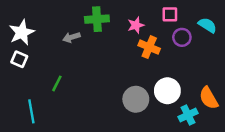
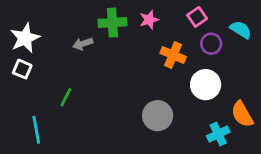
pink square: (170, 14) -> (197, 17), turned -35
pink star: (136, 25) -> (149, 20), moved
white circle: (167, 91) -> (206, 85), moved

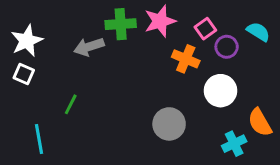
pink square: (197, 17) -> (205, 29), moved
pink star: (149, 20) -> (160, 21), size x1.5
gray arrow: (83, 44) -> (89, 47), size x1.4

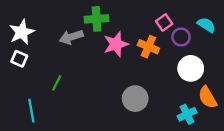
pink star: (160, 21) -> (116, 44), moved
white circle: (221, 91) -> (191, 68), moved

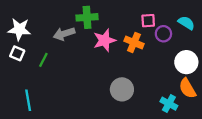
pink square: (164, 23) -> (148, 21), turned 32
white star: (22, 32) -> (19, 29), turned 30
white circle: (191, 68) -> (186, 62), moved
green line: (57, 83) -> (43, 60), moved
cyan cross: (187, 114) -> (169, 104), turned -35

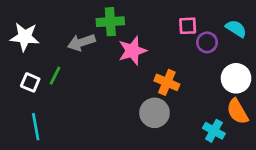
orange cross: (134, 42) -> (167, 82), moved
white square: (17, 53) -> (30, 82), moved

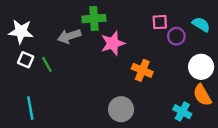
green line: (55, 76) -> (47, 64), turned -56
white square: (30, 82) -> (26, 60), moved
gray circle: (155, 113) -> (121, 109), moved

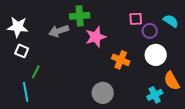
green line: (47, 64) -> (36, 72), moved, turned 56
white circle: (201, 67) -> (156, 55), moved
cyan cross: (182, 112) -> (155, 95), turned 35

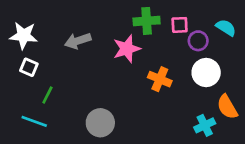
green cross: (80, 16) -> (147, 21), moved
cyan line: (26, 92) -> (34, 121), turned -60
gray circle: (103, 93) -> (100, 123), moved

